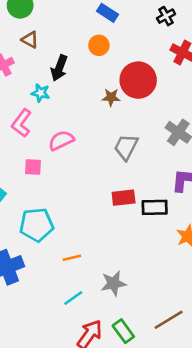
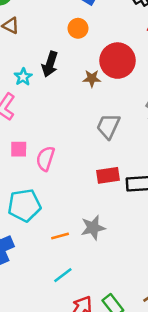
black arrow: (59, 68) -> (50, 64), moved
cyan star: (41, 93) -> (23, 77), turned 30
pink semicircle: (61, 140) -> (45, 159), moved, turned -45
gray star: (113, 283) -> (93, 228), moved

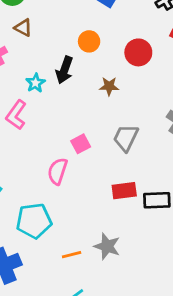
orange circle: (78, 28) -> (89, 41), moved
red circle: (118, 61) -> (138, 52), moved, size x0.7
pink square: (19, 149) -> (81, 144), moved, turned -30
gray star: (93, 228) -> (107, 246), turned 30

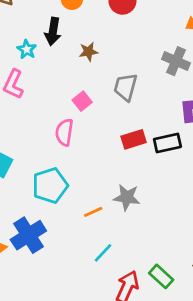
brown star: (109, 86) -> (88, 52), moved

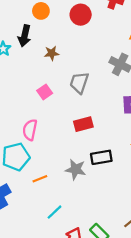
pink semicircle: (64, 132) -> (30, 130), moved
black rectangle: (167, 143) -> (101, 157), moved
orange line: (93, 212) -> (40, 179), moved

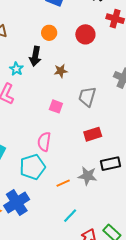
pink square: (45, 92) -> (56, 106), turned -32
orange line: (40, 179) -> (63, 183), moved

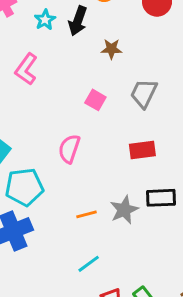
cyan star: (16, 69) -> (45, 20), moved
cyan pentagon: (32, 167) -> (24, 187), moved
gray star: (88, 176) -> (124, 210), turned 30

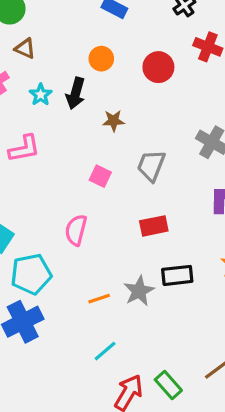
pink L-shape: (26, 69) -> (24, 149), turned -132

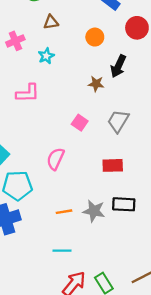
brown triangle: (25, 48) -> (51, 22), moved, turned -42
red circle: (158, 67) -> (137, 28), moved
black arrow: (76, 93) -> (118, 66), moved
gray star: (139, 291) -> (94, 211), turned 30
cyan line: (105, 351) -> (62, 251), turned 30

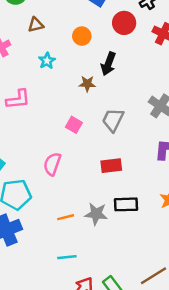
cyan star: (46, 56) -> (47, 61), moved

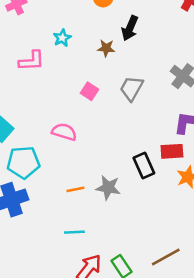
cyan star: (47, 61) -> (62, 38), moved
pink semicircle: (52, 164) -> (64, 132), turned 85
red rectangle: (111, 166) -> (172, 151), moved
black rectangle: (126, 204) -> (144, 165), moved, turned 65

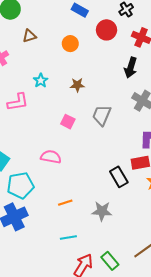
black arrow: (130, 28) -> (131, 68), moved
gray star: (108, 188) -> (102, 211), moved

